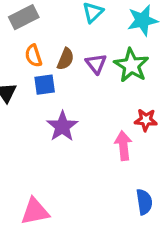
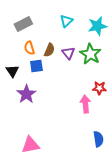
purple star: (62, 126) -> (26, 94), moved

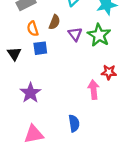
brown semicircle: (49, 50) -> (54, 22), moved
purple star: (26, 94) -> (30, 93), moved
blue semicircle: (98, 139) -> (74, 123), moved

